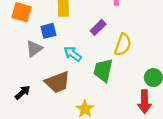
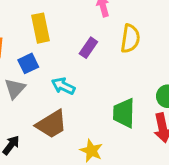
yellow semicircle: (123, 45) -> (130, 39), moved
green trapezoid: (103, 70) -> (124, 113), moved

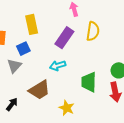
purple rectangle: (88, 48) -> (64, 38), size x1.5
cyan arrow: (63, 86) -> (58, 66), moved, turned -42

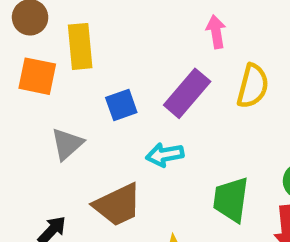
yellow rectangle: (32, 24) -> (80, 46), moved
blue square: (23, 49) -> (121, 105), moved

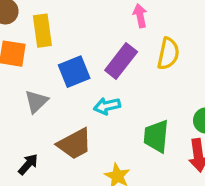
blue square: (121, 105) -> (74, 72), size x1.4

